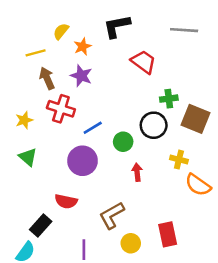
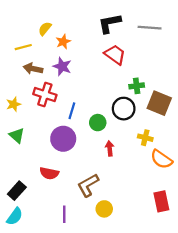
black L-shape: (117, 26) -> (110, 23), moved
brown arrow: (47, 78) -> (33, 69), turned -54
blue line: (93, 128) -> (72, 111), turned -42
black rectangle: (41, 226) -> (17, 191), moved
red rectangle: (168, 234) -> (161, 201), moved

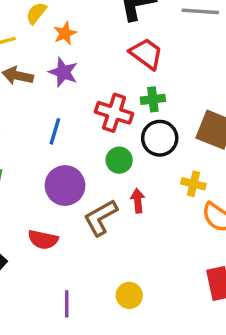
green cross: (137, 86) -> (153, 99), moved
red cross: (45, 95) -> (114, 113), moved
blue line: (72, 111) -> (55, 131), moved
brown L-shape: (88, 185) -> (101, 218), moved

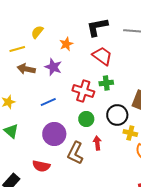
orange star: (65, 33) -> (66, 44), moved
blue line: (55, 131) -> (48, 102), turned 49
black circle: (160, 138) -> (117, 115), moved
brown L-shape: (101, 218) -> (75, 153), turned -35

